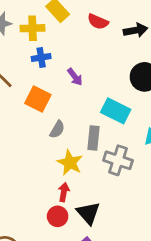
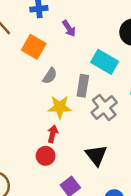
gray cross: (118, 160) -> (104, 107), turned 30
yellow star: (70, 163) -> (60, 107), turned -30
black triangle: (88, 213) -> (96, 155), moved

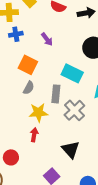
purple arrow: (69, 28) -> (47, 39), moved
orange square: (34, 47) -> (28, 65), moved
red circle: (46, 156) -> (11, 157), moved

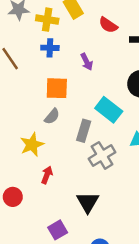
orange square: (28, 65) -> (57, 88), turned -36
yellow star: (38, 113) -> (32, 145), moved, turned -30

